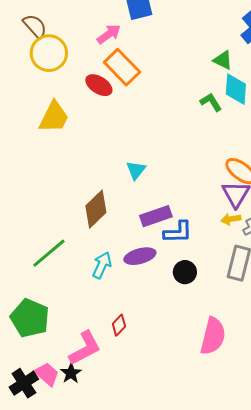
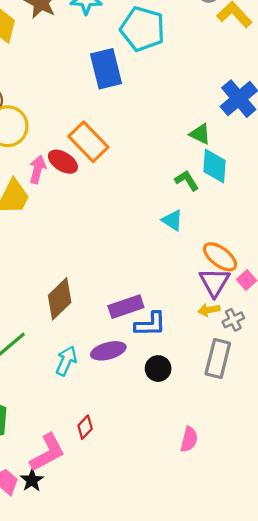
pink arrow: (109, 34) -> (37, 169), moved, turned -40
cyan triangle: (136, 170) -> (172, 220), moved, turned -35
pink semicircle: (213, 336) -> (189, 439), size x0.6

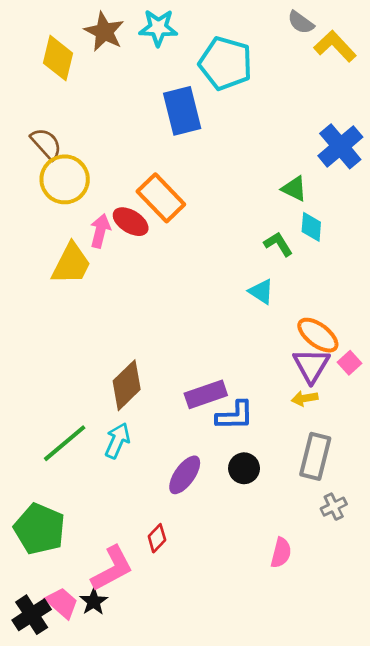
cyan diamond: (214, 166) -> (311, 227), size x0.7
gray cross: (233, 320) -> (334, 507), moved
purple ellipse: (108, 351) -> (185, 475), moved, turned -40
cyan arrow: (66, 361) -> (117, 441), moved

